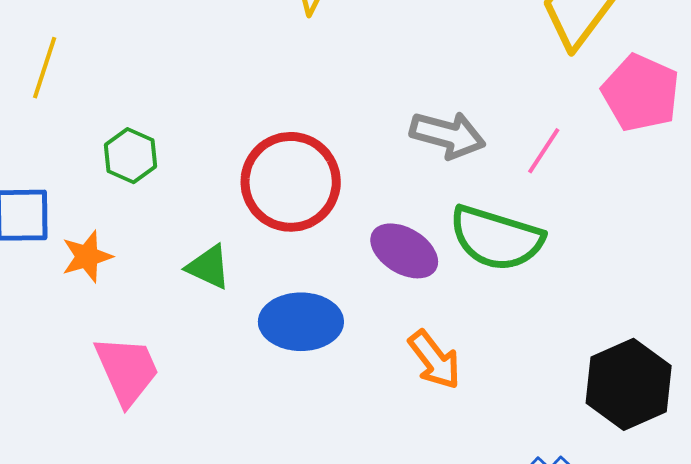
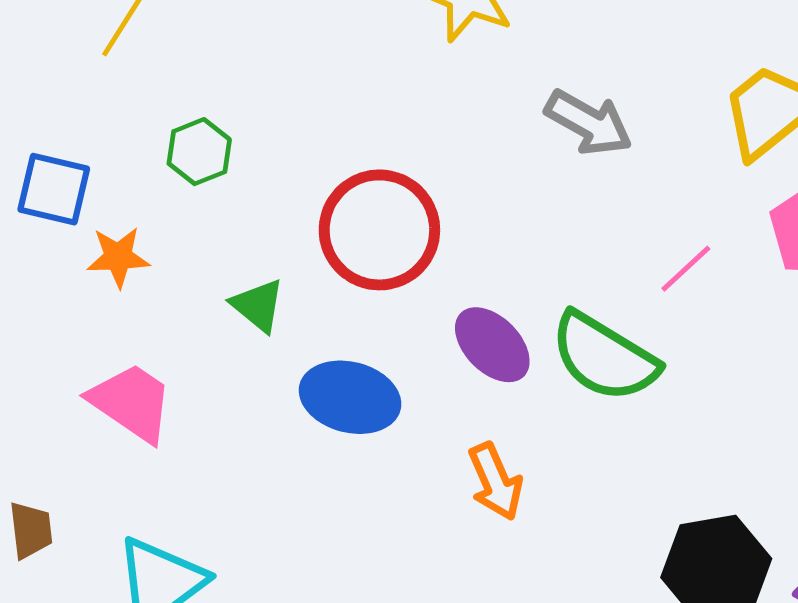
gray arrow: (448, 135) -> (589, 123), moved
pink trapezoid: (127, 370) -> (131, 402), turned -46

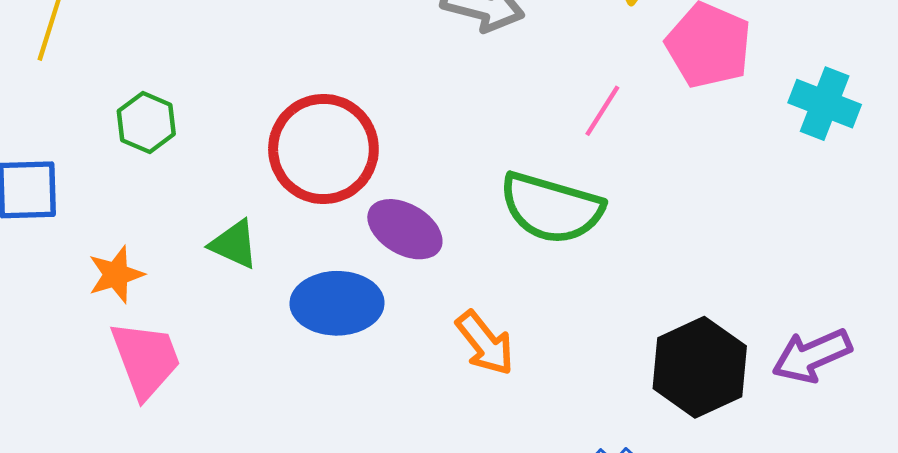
orange star: (118, 257) -> (116, 275), moved
purple ellipse: (492, 345) -> (405, 229), moved
pink trapezoid: (131, 402) -> (146, 359), turned 50

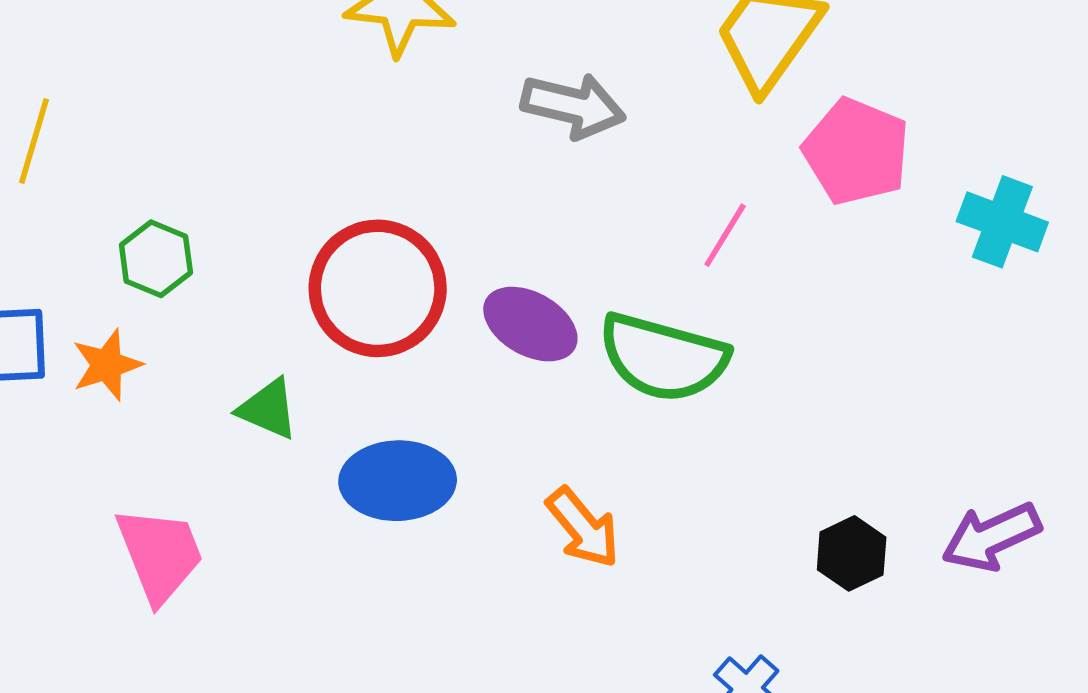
purple ellipse: (405, 229) -> (530, 324), moved
orange star: (116, 275) -> (107, 365), moved
black hexagon: (700, 367) -> (852, 553), size x0.6

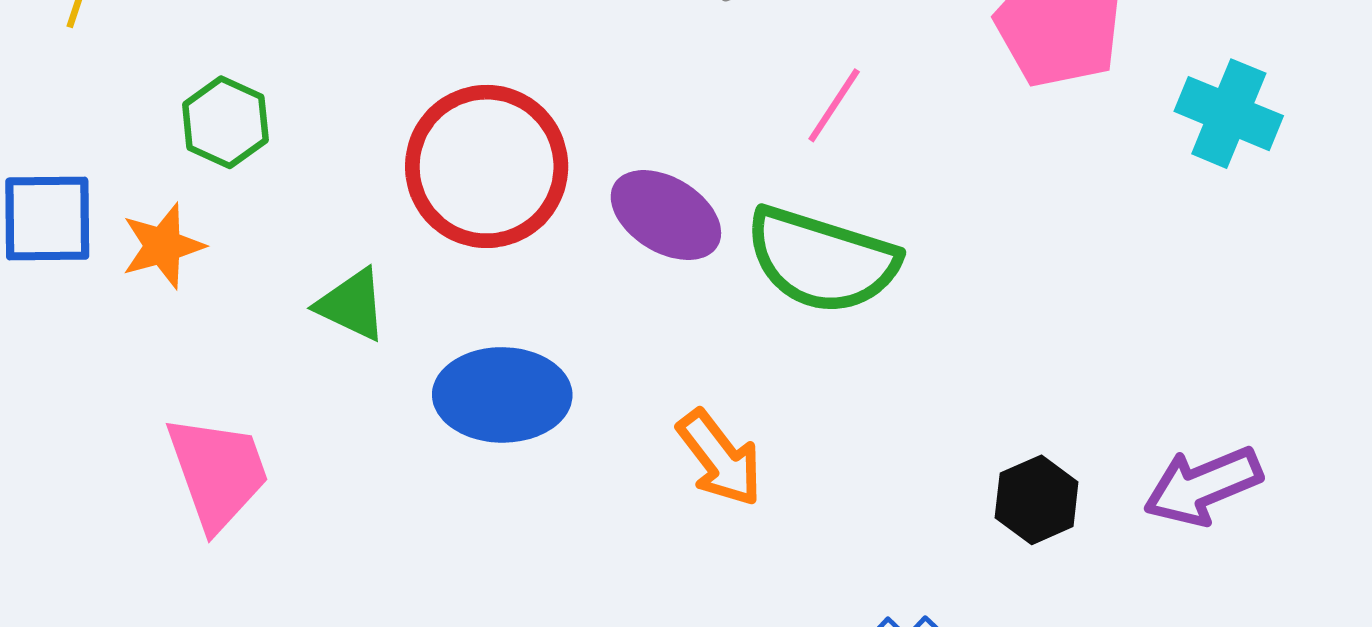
pink line: (725, 235) -> (834, 105), moved

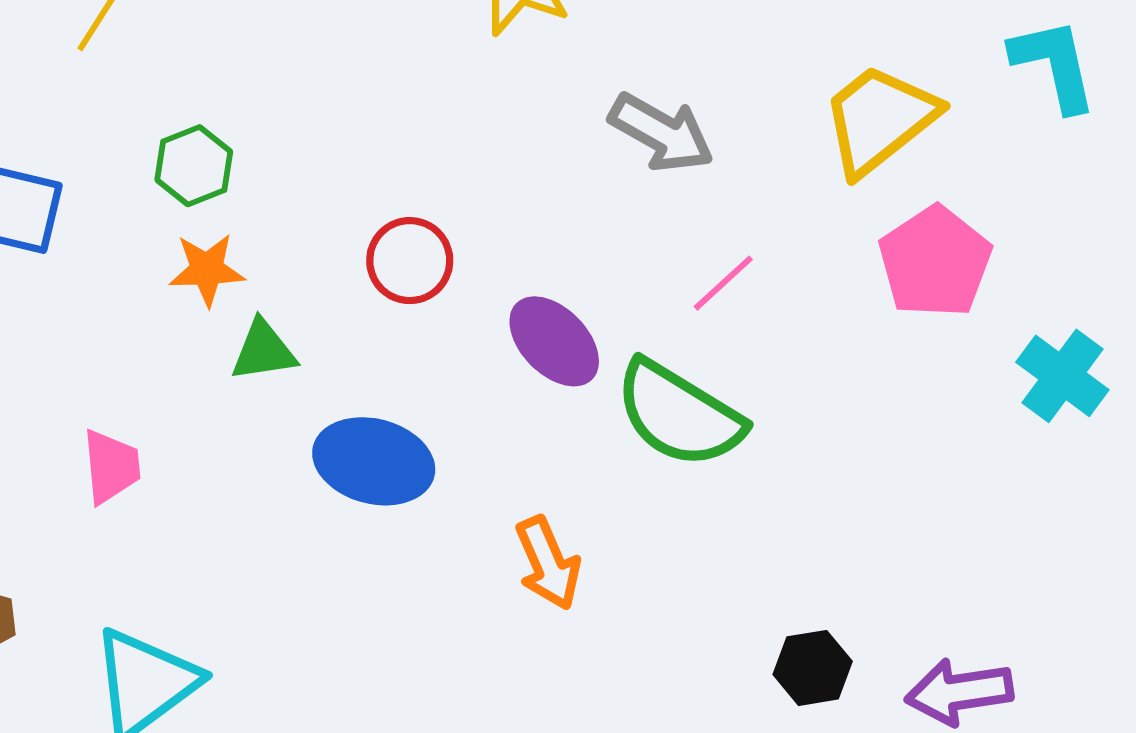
red circle: (487, 166) -> (410, 261), size x0.6
orange star: (163, 246) -> (207, 270), moved
green triangle: (352, 305) -> (263, 351), turned -48
pink trapezoid: (218, 472) -> (111, 467), size x0.7

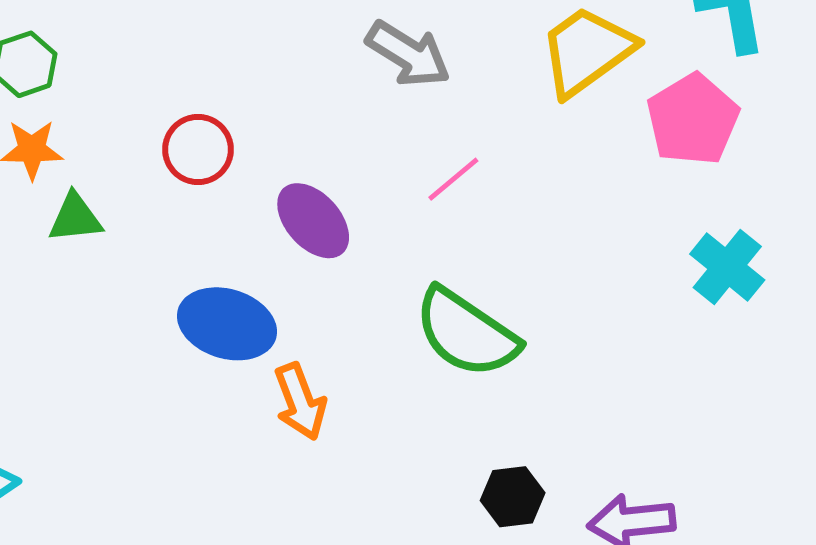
pink pentagon: (935, 262) -> (693, 119), moved
green semicircle: (679, 414) -> (466, 333), moved
blue ellipse: (374, 461) -> (227, 324), moved

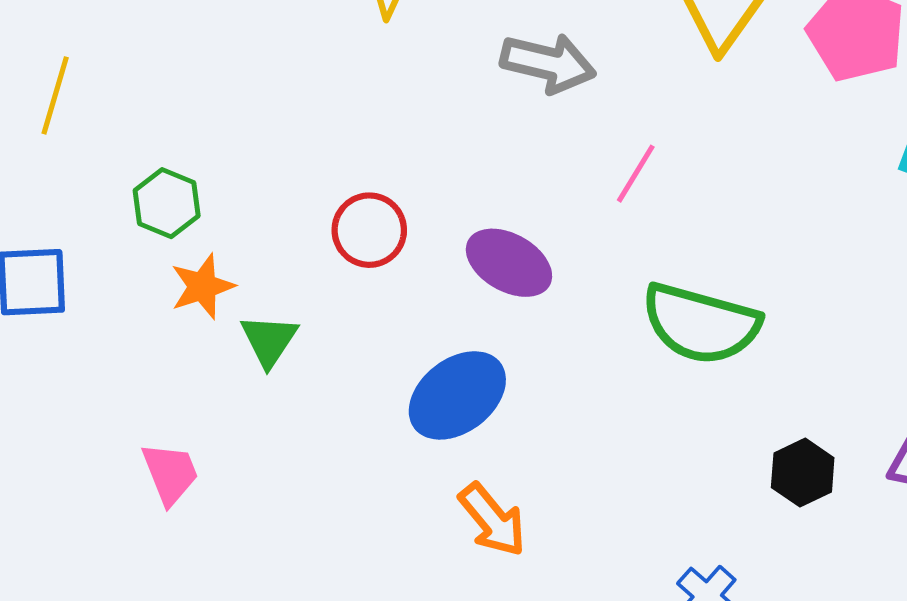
green triangle: (75, 218) -> (269, 340), turned -32
blue ellipse: (227, 324) -> (457, 395), turned -36
orange arrow: (300, 402) -> (492, 520), moved

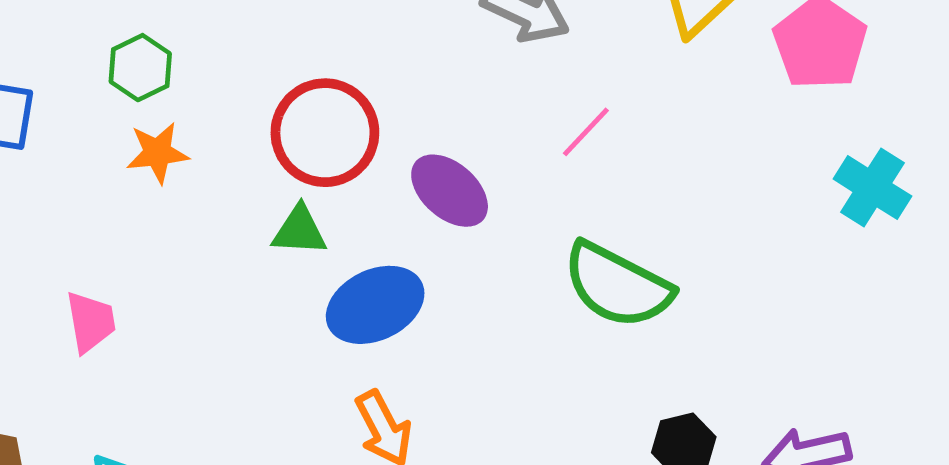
red circle: (369, 230) -> (325, 133), size x1.5
green triangle: (269, 340) -> (299, 231), moved, turned 48

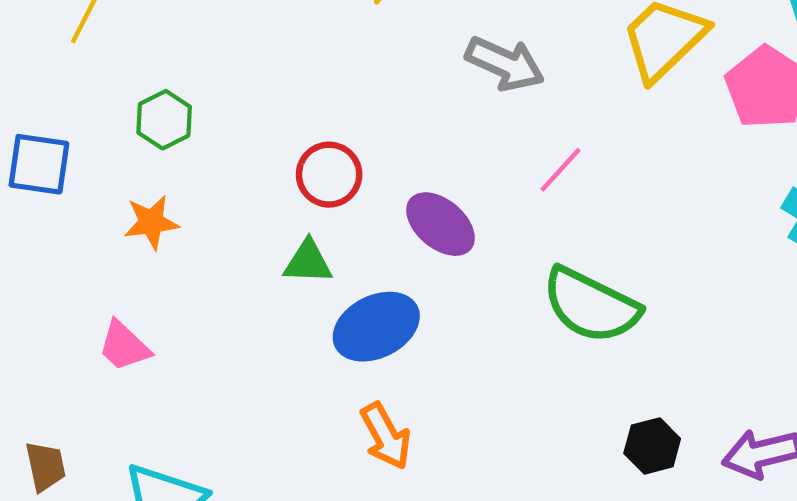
red circle: (325, 133) -> (329, 175), size x0.7
orange star: (157, 153) -> (151, 222), moved
pink trapezoid: (91, 322) -> (124, 346), turned 144

